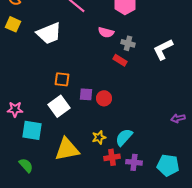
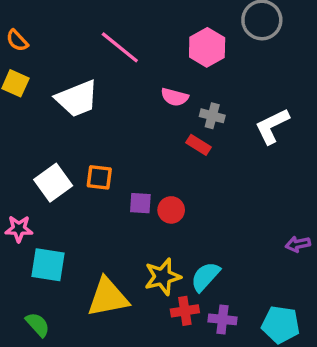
white square: (59, 106) -> (53, 183), moved
yellow star: (99, 137) -> (163, 277), size x1.5

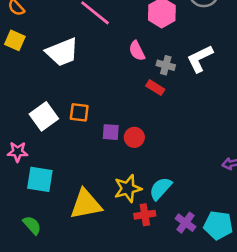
pink semicircle: (175, 97) -> (137, 51), turned 48
white L-shape: (272, 126) -> (200, 59), moved
purple cross: (222, 319) -> (185, 223), moved, turned 30

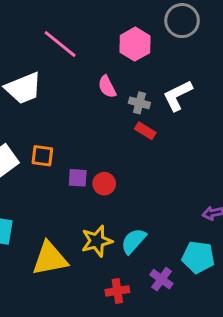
red rectangle: (155, 88) -> (145, 131), moved
red cross: (145, 215) -> (117, 291), moved
cyan pentagon: (218, 225) -> (198, 257), moved

